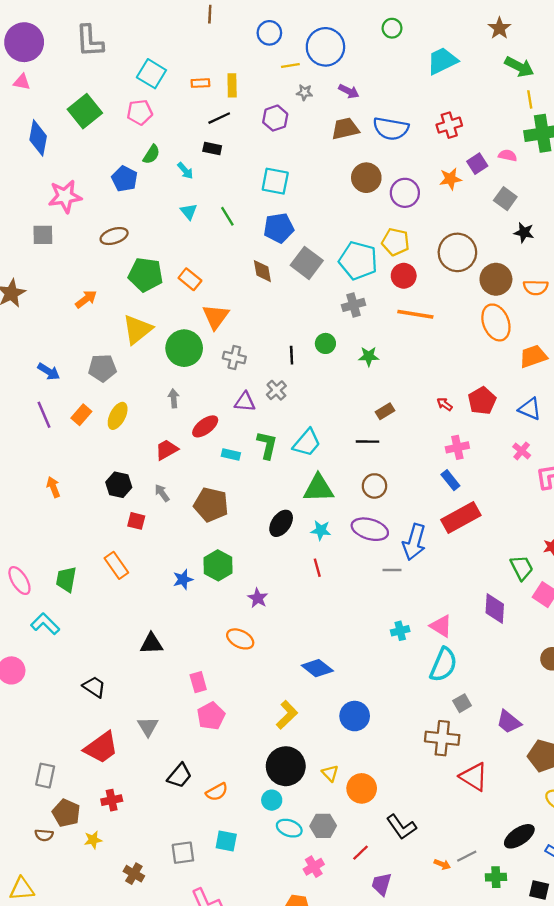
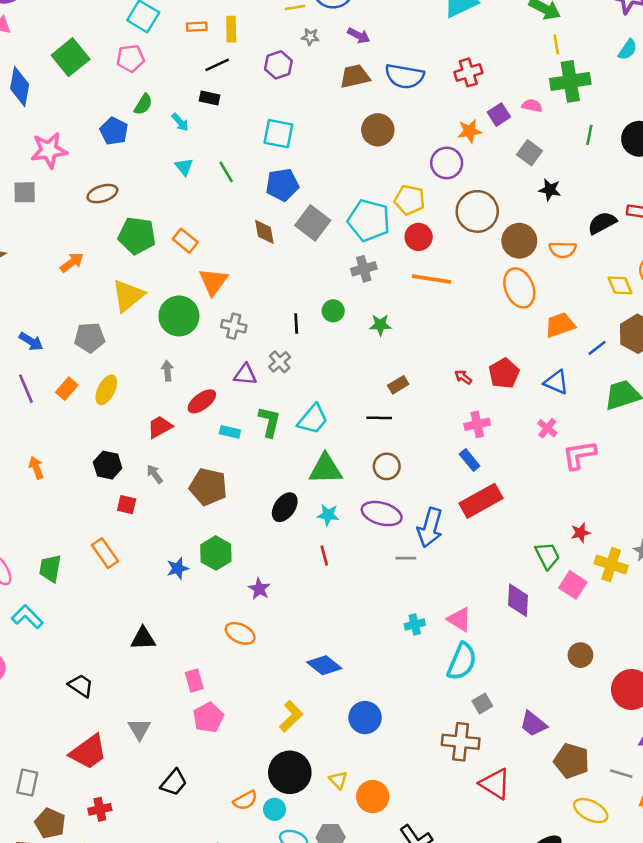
purple circle: (405, 193) -> (447, 163), moved
orange semicircle: (217, 792) -> (245, 800), moved

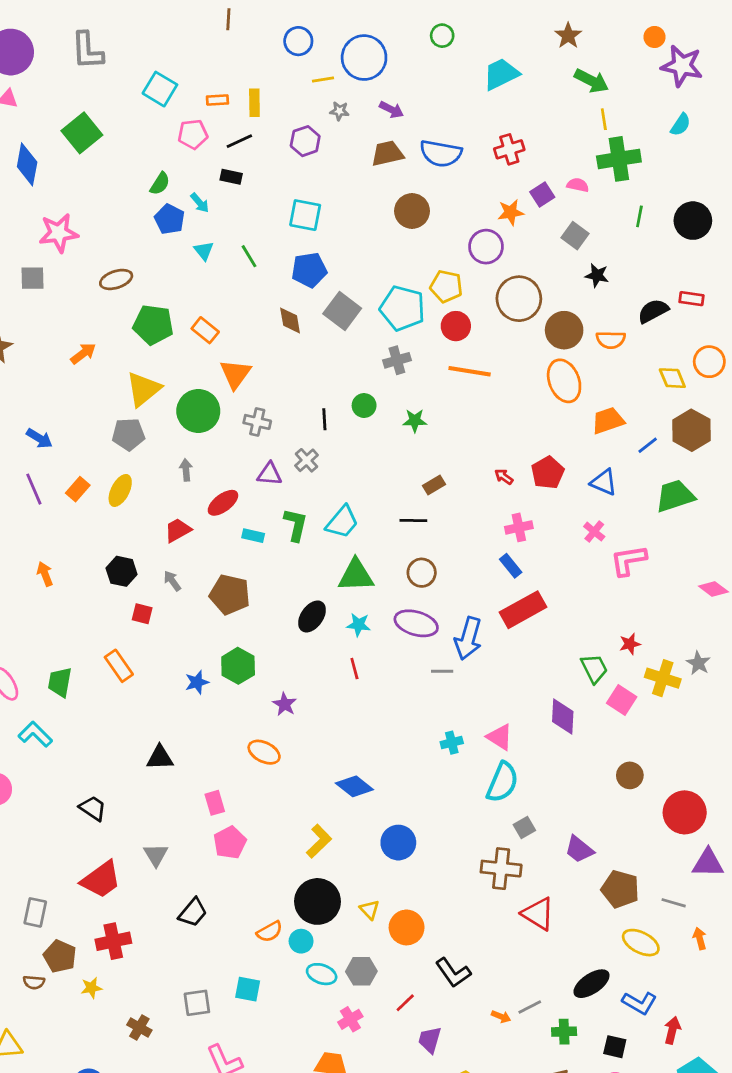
pink pentagon: (130, 58) -> (193, 134), moved
blue pentagon: (114, 131) -> (170, 219), moved
gray pentagon: (90, 338) -> (128, 434), moved
red cross: (100, 809) -> (113, 941), size x1.4

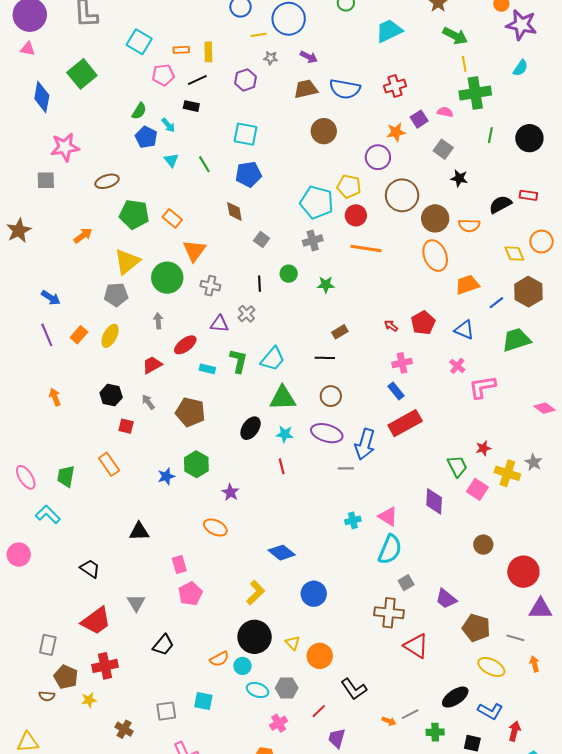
gray square: (342, 311) -> (262, 239), moved, size x0.6

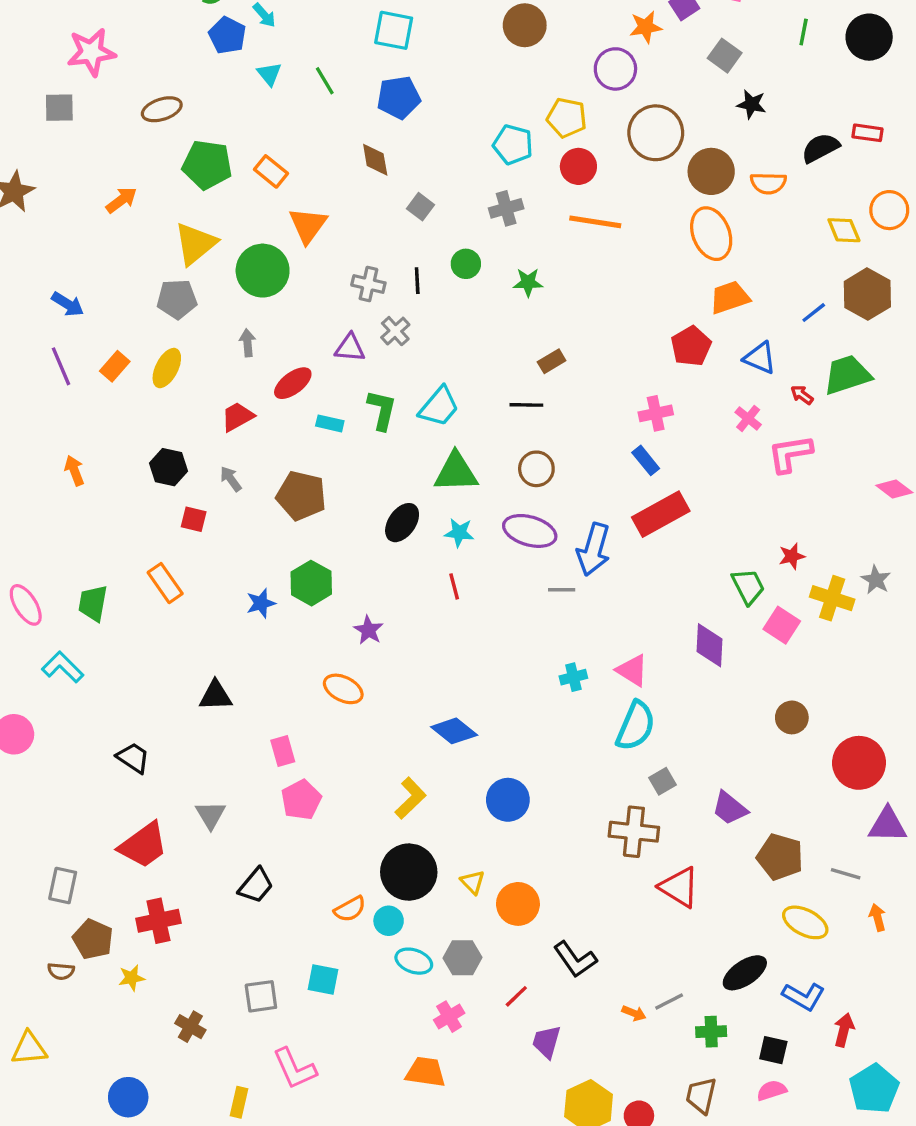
cyan pentagon: (317, 202) -> (513, 145), size x0.7
orange trapezoid: (467, 285) -> (730, 297), moved
gray cross: (210, 286) -> (368, 284), moved
red arrow: (391, 326) -> (802, 395), moved

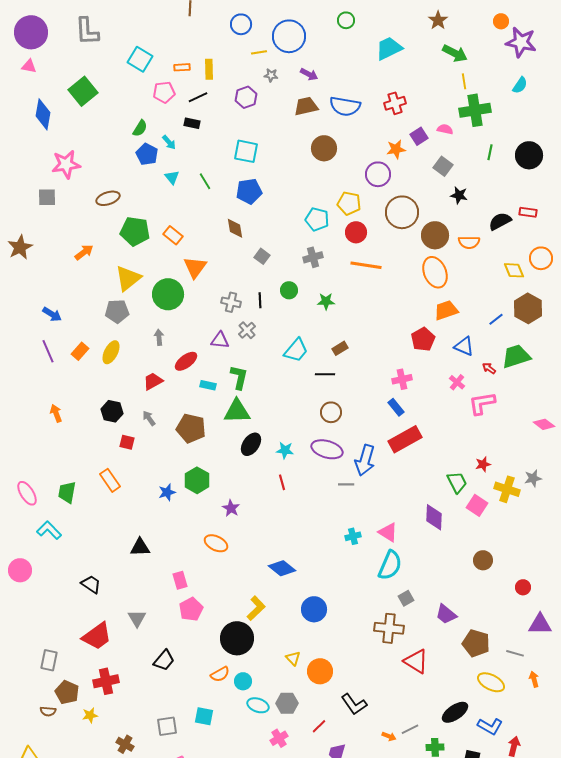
cyan trapezoid: (439, 407) -> (296, 350), moved
green triangle: (456, 472) -> (237, 411), moved
gray star: (876, 580) -> (533, 478), turned 30
red circle: (859, 763) -> (523, 587), size x0.5
black circle: (409, 872) -> (237, 638), moved

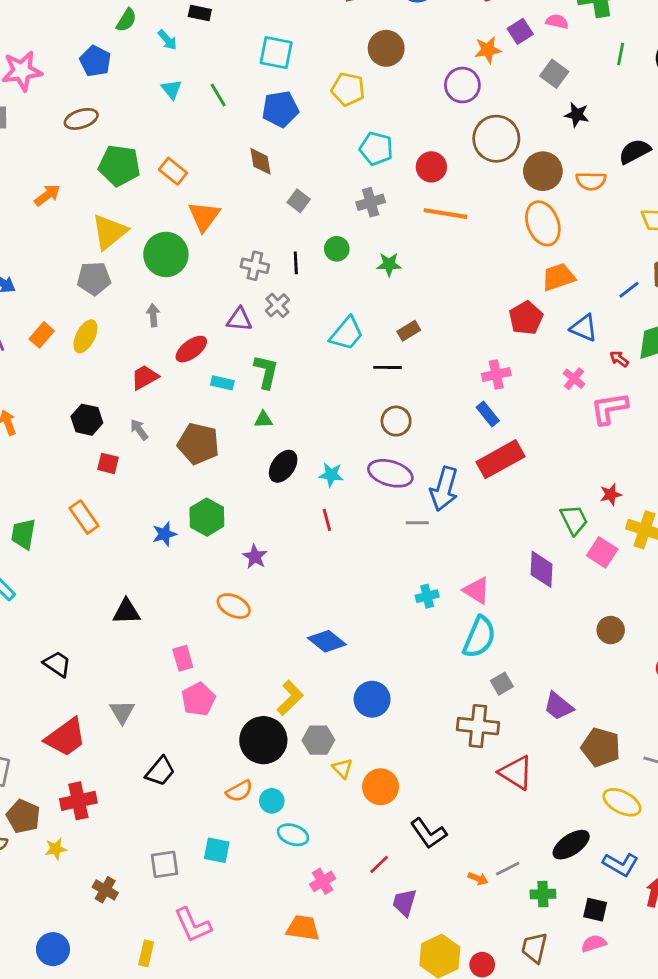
blue pentagon: (147, 154) -> (95, 61), moved
yellow pentagon: (349, 203) -> (348, 89), moved
green triangle: (237, 411) -> (263, 420), size x0.5
gray hexagon: (287, 703) -> (318, 740), moved

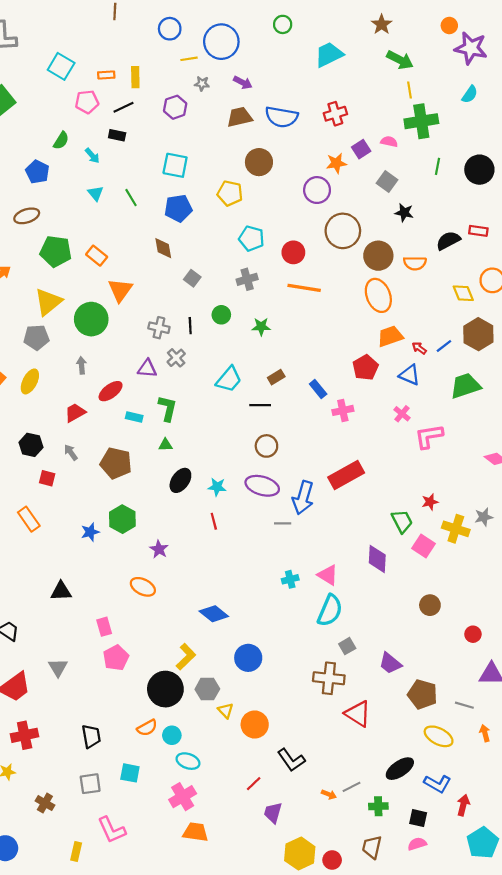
red arrow: (619, 359) -> (419, 348), moved
blue rectangle: (488, 414) -> (318, 389), moved
black trapezoid: (160, 771) -> (91, 736), moved, turned -50
pink cross: (323, 881) -> (183, 797), moved, size x1.4

